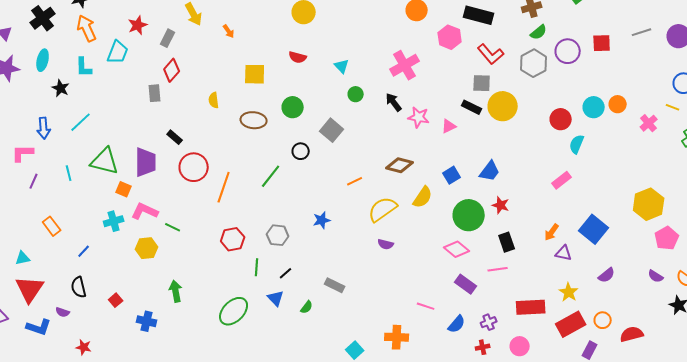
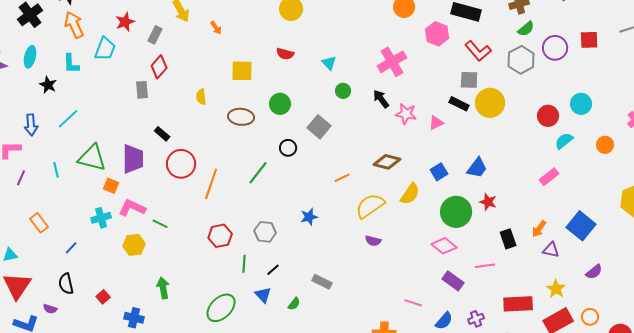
orange circle: (618, 104) -> (605, 145), moved
cyan semicircle: (577, 144) -> (564, 141), turned 30
black rectangle: (507, 242) -> (508, 239), moved

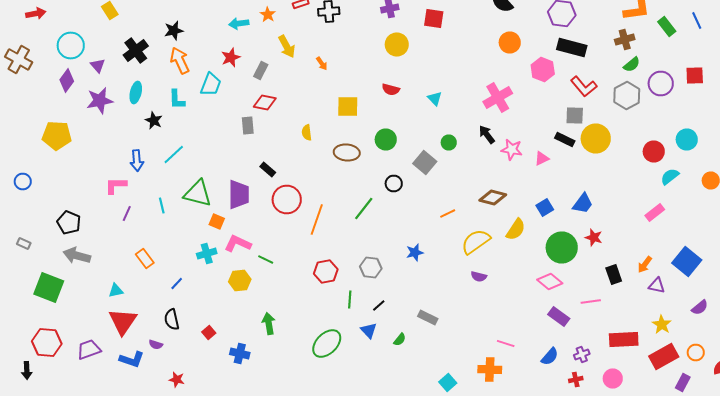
red diamond: (159, 67) -> (265, 102), turned 60
green circle: (343, 91) -> (449, 142), moved
pink line: (413, 303) -> (506, 344), moved

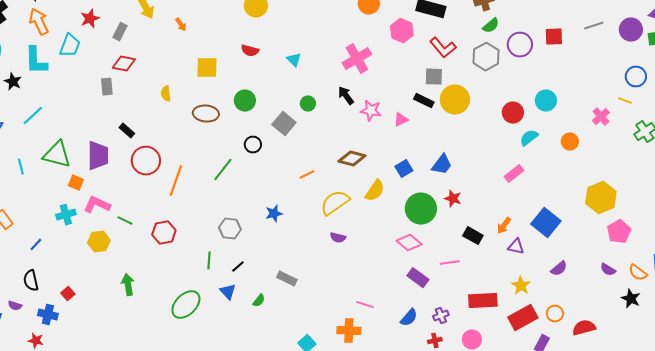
cyan L-shape: (177, 100) -> (36, 61), size x1.4
red hexagon: (326, 272) -> (164, 233), moved
black rectangle: (614, 274) -> (473, 236), turned -42
blue cross: (240, 354) -> (48, 315), moved

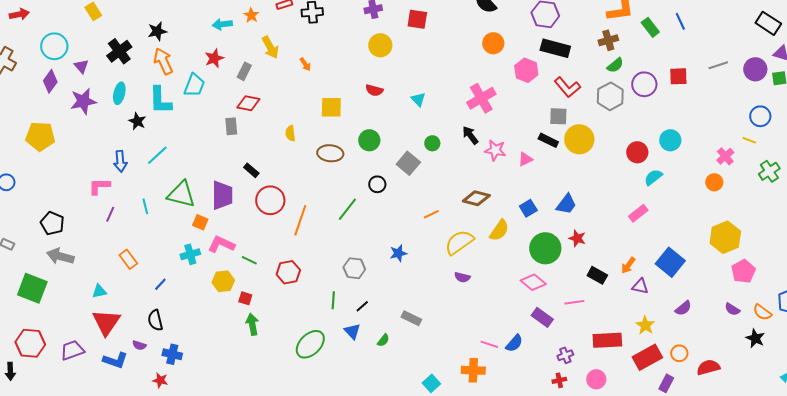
orange circle: (570, 142) -> (714, 182), moved
red square: (68, 294) -> (245, 298), moved, turned -32
blue semicircle: (409, 318) -> (514, 343), moved

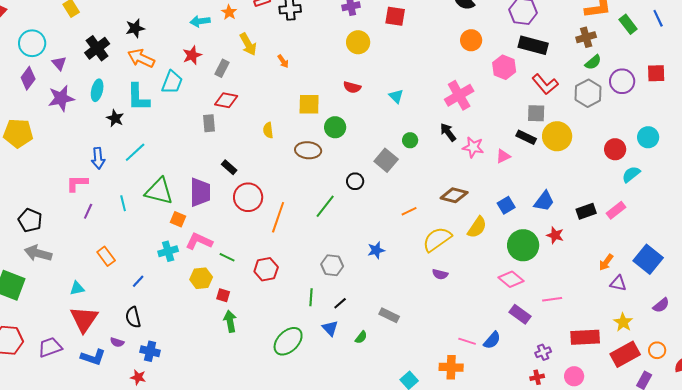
orange arrow: (163, 61) -> (141, 58), turned -40
green circle: (369, 140) -> (335, 127), moved
black rectangle: (597, 275) -> (586, 211), moved, turned -48

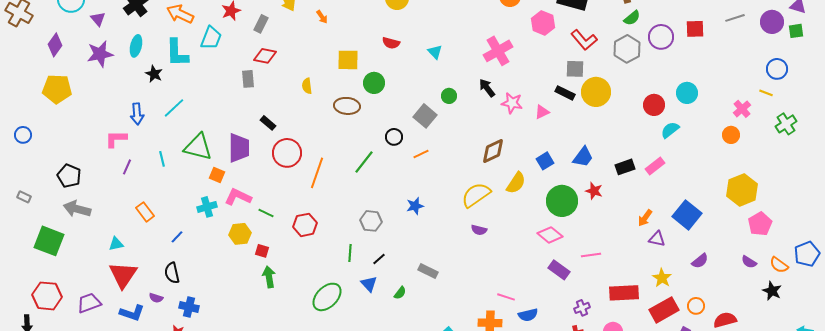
purple diamond: (28, 78) -> (55, 45), moved
brown diamond: (454, 195) -> (493, 151), turned -40
orange line: (409, 211) -> (421, 154), moved
blue semicircle: (492, 340) -> (528, 315), moved, turned 36

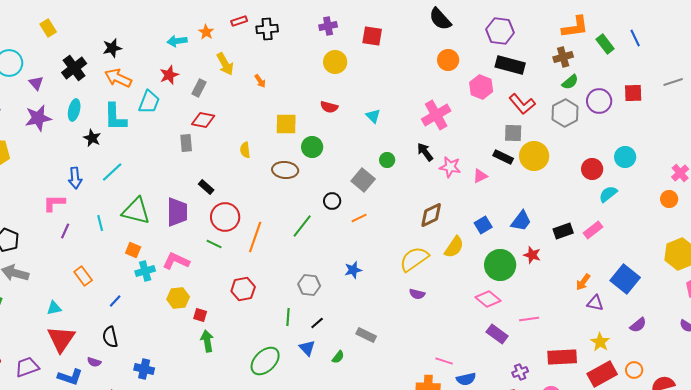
orange square: (217, 175) -> (133, 250), moved
green line: (266, 213) -> (214, 244), moved
blue cross: (189, 307) -> (144, 369), moved

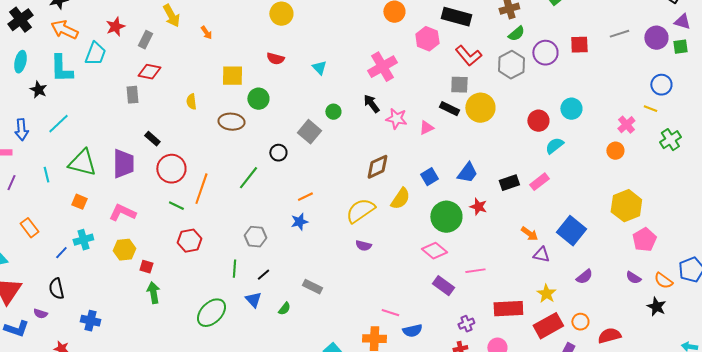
orange line: (359, 218) -> (305, 197), moved
green line: (214, 244) -> (176, 206), moved
cyan cross: (145, 271) -> (83, 240), moved
orange arrow: (583, 282) -> (529, 234), turned -90

